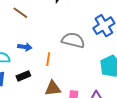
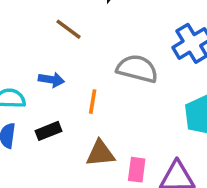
brown line: (20, 13) -> (69, 29), moved

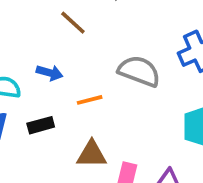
orange line: (93, 102) -> (90, 100), turned 60

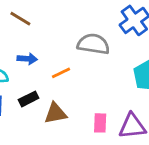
brown line: (73, 23) -> (20, 19), moved
brown triangle: (92, 154) -> (55, 113), moved

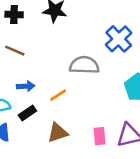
black rectangle: (29, 99) -> (27, 113), moved

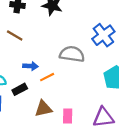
blue arrow: (26, 86) -> (30, 66), moved
pink rectangle: (100, 136) -> (68, 116), moved

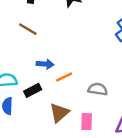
gray semicircle: (72, 54) -> (98, 89), moved, size x0.7
brown triangle: (43, 109) -> (59, 113), turned -30

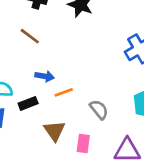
gray semicircle: (98, 89) -> (99, 109), turned 36
brown triangle: (59, 113) -> (54, 131), turned -30

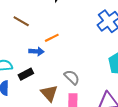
orange line: (64, 92) -> (52, 38), moved
gray semicircle: (99, 109) -> (72, 77), moved

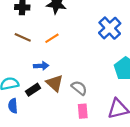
orange line: (52, 38) -> (52, 38), moved
brown triangle: (49, 93) -> (55, 83), moved

